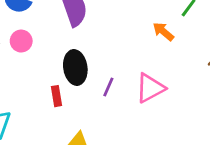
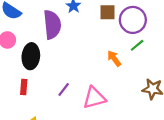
black ellipse: (75, 67) -> (31, 56), moved

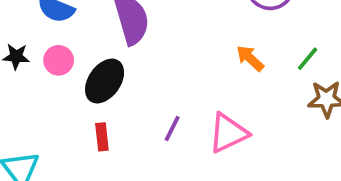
green line: (137, 45) -> (308, 59), moved
black ellipse: (31, 56) -> (105, 81), turned 40

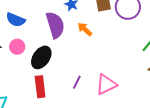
orange arrow: (250, 58) -> (85, 29), moved
red rectangle: (102, 137) -> (40, 87), size x1.5

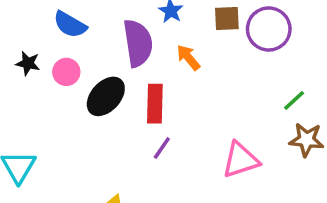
pink triangle: (106, 84) -> (241, 160), moved
red rectangle: (40, 87) -> (155, 104), moved

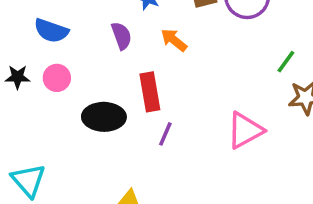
purple semicircle: (138, 43) -> (121, 36), size x0.6
black ellipse: (106, 96) -> (104, 117), moved, turned 60

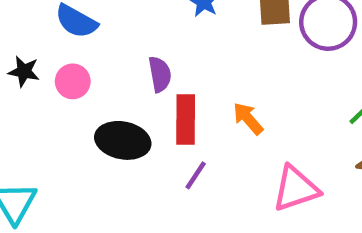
purple semicircle: (121, 36) -> (160, 74), moved
orange arrow: (174, 40) -> (248, 119), moved

